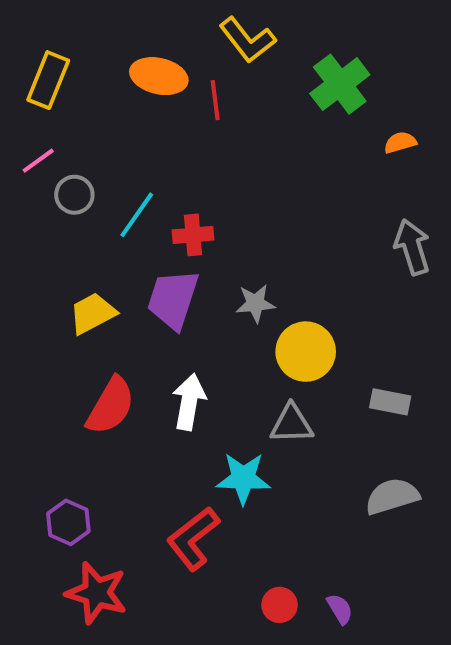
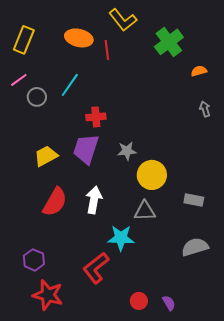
cyan line: (137, 215) -> (70, 85), moved
gray arrow: (412, 247) -> (205, 109), moved, size x0.6

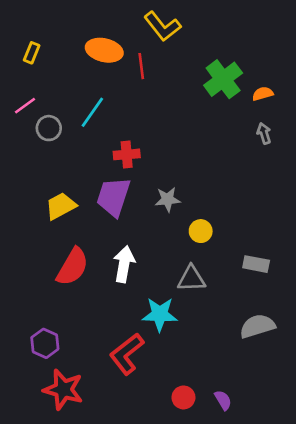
yellow rectangle: (24, 40) -> (32, 53), size x0.6
green cross: (169, 42) -> (223, 79), moved
gray arrow: (205, 109) -> (264, 133), moved
yellow circle: (152, 175) -> (201, 231), size x0.6

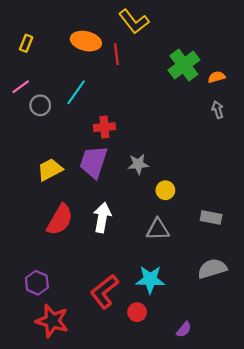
cyan star: (160, 314) -> (150, 279), moved
red circle: (183, 397) -> (137, 312), moved
purple semicircle: (223, 400) -> (184, 330), turned 70

